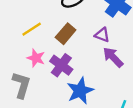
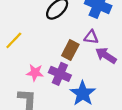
yellow line: (32, 29) -> (14, 40), moved
brown rectangle: (66, 34) -> (70, 50), moved

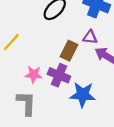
blue star: (83, 93) -> (83, 95), turned -30

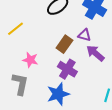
purple cross: (59, 75) -> (67, 69), moved
blue star: (83, 95) -> (58, 94), moved, turned -30

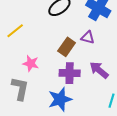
purple arrow: (95, 53) -> (99, 70), moved
purple cross: (67, 69) -> (70, 73), turned -30

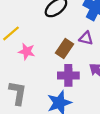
pink star: (31, 63) -> (27, 51), moved

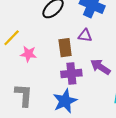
brown rectangle: (64, 48) -> (65, 48), turned -36

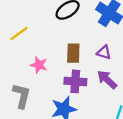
purple triangle: (85, 36) -> (104, 52), moved
pink star: (28, 54) -> (39, 65), moved

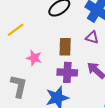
purple triangle: (104, 52) -> (92, 38), moved

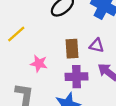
purple triangle: (92, 38) -> (97, 45), moved

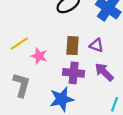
yellow line: (16, 34) -> (19, 43), moved

